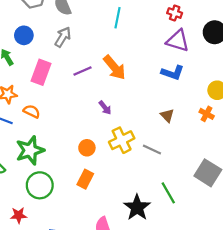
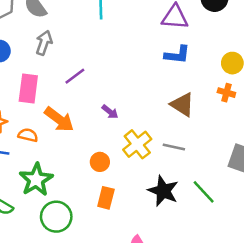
orange arrow: (114, 67) -> (59, 119), moved
brown triangle: (167, 115) -> (182, 105), size x1.5
black star: (137, 207) -> (163, 191), moved

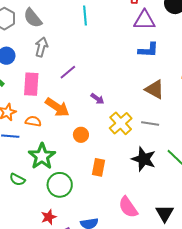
orange circle: (100, 162) -> (81, 135), moved

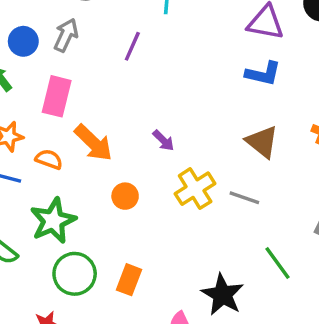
gray arrow: (41, 47) -> (66, 35), moved
purple line: (68, 72) -> (132, 46), moved, turned -36
black star: (144, 159) -> (223, 295), moved
orange rectangle: (98, 167) -> (129, 280), moved

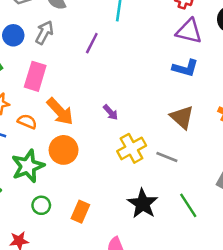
orange circle: (125, 196) -> (64, 150), moved, size x1.5
green circle: (75, 274) -> (41, 205), size x0.6
black star: (223, 295) -> (143, 204), moved

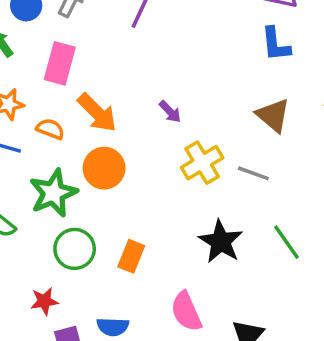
blue L-shape: (185, 68) -> (276, 44), turned 70
green circle: (41, 205) -> (75, 249), size x1.5

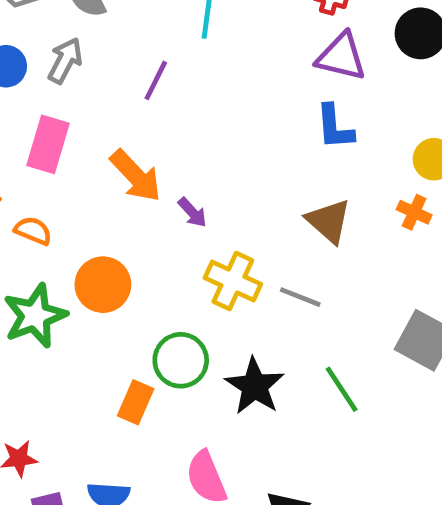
orange arrow: (97, 113) -> (136, 176), moved
yellow cross: (202, 163) -> (233, 281), turned -36
green circle: (75, 249) -> (181, 360), moved

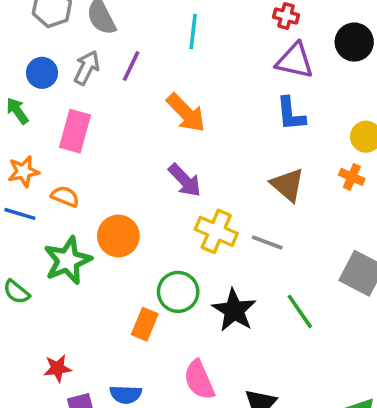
purple line: (156, 80) -> (131, 66), moved
orange arrow: (136, 176) -> (186, 113), moved
purple arrow: (192, 212) -> (185, 180), size x1.5

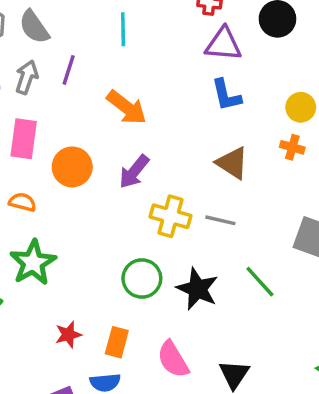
purple arrow: (185, 180) -> (134, 172), turned 90
orange circle: (118, 236) -> (72, 167), moved
orange rectangle: (145, 324) -> (117, 342), moved
red star: (58, 368) -> (68, 335), moved

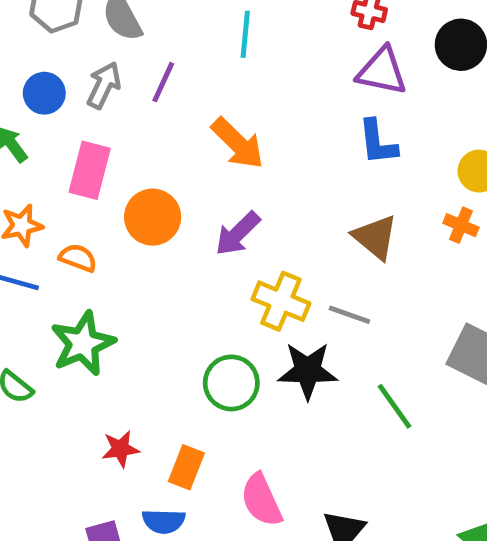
black star: (197, 289) -> (308, 371), moved, turned -30

